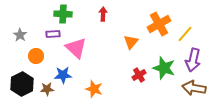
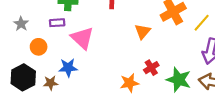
green star: (164, 68) -> (179, 80), moved
orange star: (94, 89) -> (129, 83), moved, turned -30

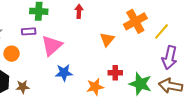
pink triangle: (82, 38) -> (52, 46), turned 35
blue star: (68, 68) -> (64, 73), moved
red cross: (151, 68) -> (115, 73), turned 32

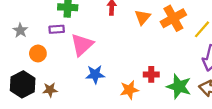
orange triangle: (107, 39) -> (143, 17), moved

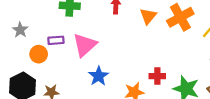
purple rectangle: (57, 29) -> (56, 40), moved
blue star: (95, 74) -> (99, 76), turned -30

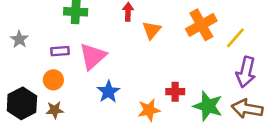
orange triangle: (148, 16) -> (152, 30), moved
orange circle: (39, 54) -> (53, 80), moved

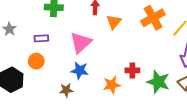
pink triangle: (93, 56) -> (81, 43), moved
blue star: (108, 92) -> (80, 70), turned -30
brown star: (55, 110) -> (66, 90), moved

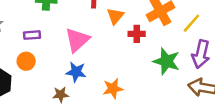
red cross: (132, 70) -> (137, 34), moved
green star: (158, 82) -> (166, 61), moved

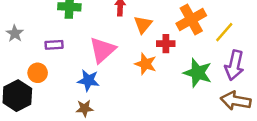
orange circle: (26, 61) -> (38, 73), moved
blue star: (76, 72) -> (88, 80), moved
orange star: (113, 89) -> (146, 64), moved, turned 30

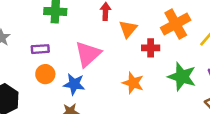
orange star: (146, 64) -> (133, 83), moved
orange circle: (38, 73) -> (45, 74), moved

